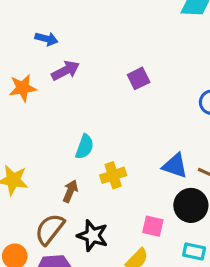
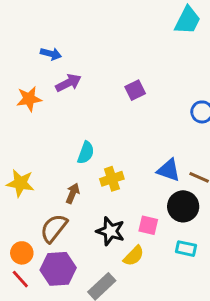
black star: (93, 236) -> (110, 231), moved

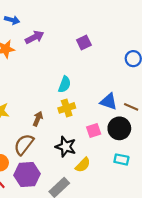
blue arrow: (51, 54) -> (12, 20), moved
cyan semicircle: (86, 153) -> (65, 84), moved
pink square: (148, 225) -> (94, 131), moved, turned -32

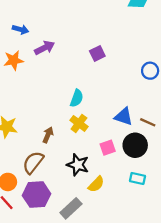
yellow cross: (67, 108) -> (79, 123), turned -35

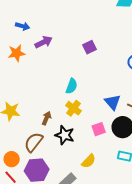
blue triangle: (124, 117) -> (113, 102), turned 30
black star: (78, 165) -> (65, 135), moved

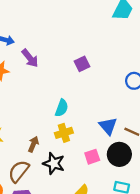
purple arrow: (44, 42) -> (30, 58), turned 78
yellow cross: (74, 108) -> (64, 133), turned 35

